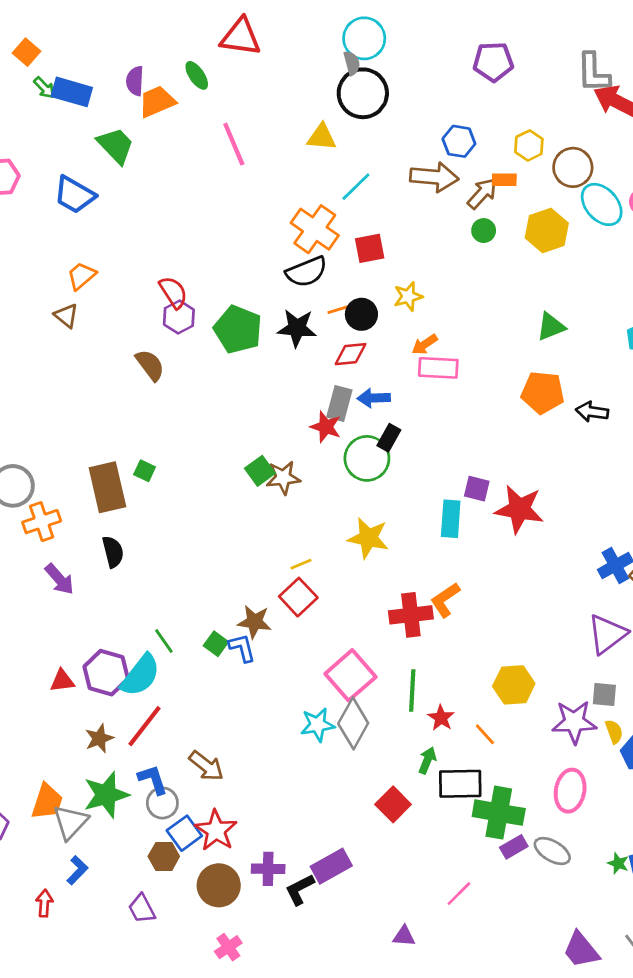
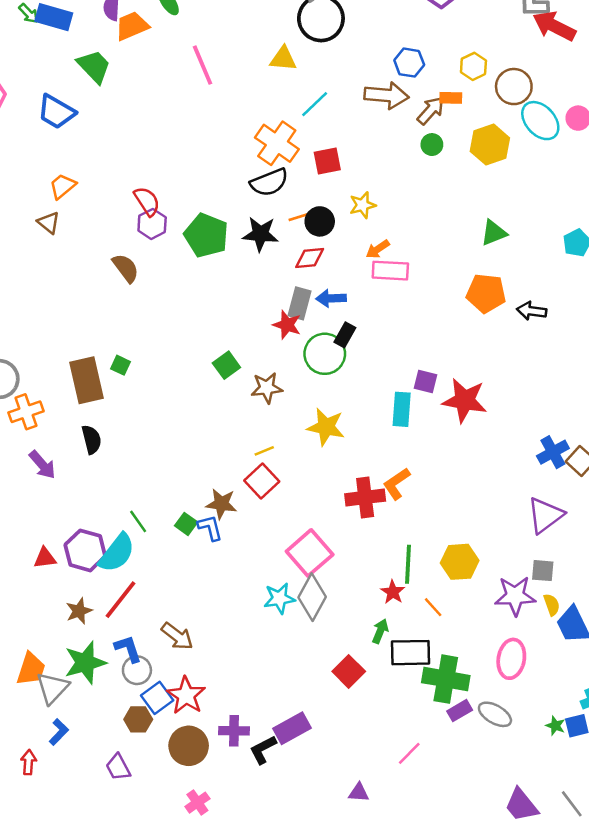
brown star: (283, 478) -> (267, 388), moved
green line: (412, 690) -> (408, 564), moved

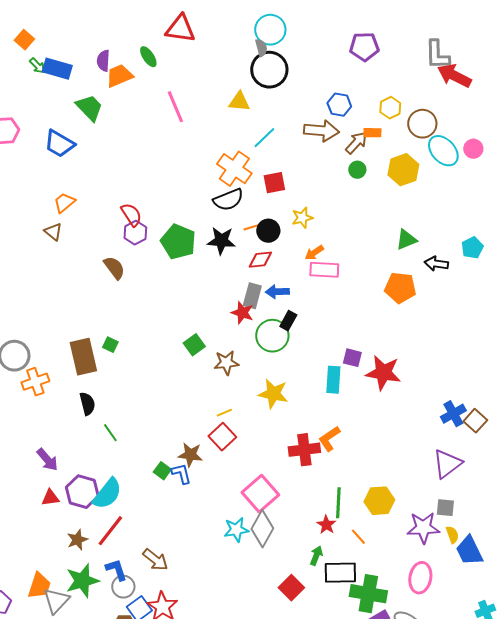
black arrow: (531, 311) -> (436, 264), moved
purple arrow: (42, 465) -> (47, 460), moved
green line: (138, 521) -> (110, 433), moved

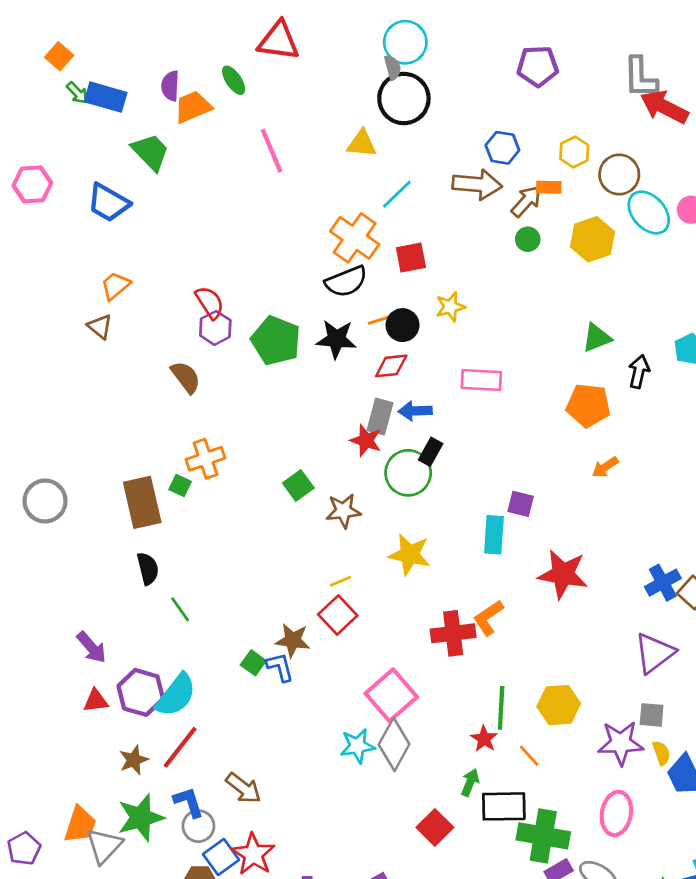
orange arrow: (314, 253) -> (605, 467), moved
black arrow: (436, 264) -> (639, 372), turned 95
red star: (383, 373) -> (563, 574), moved
orange cross: (35, 382) -> (205, 459), moved

